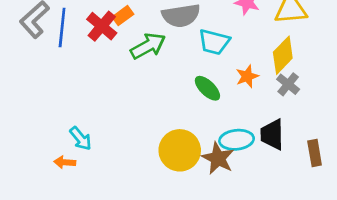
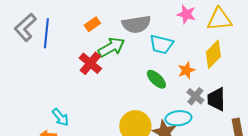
red cross: (102, 26) -> (90, 63), moved
gray cross: (288, 84) -> (195, 96), moved
black trapezoid: (272, 134) -> (216, 99), moved

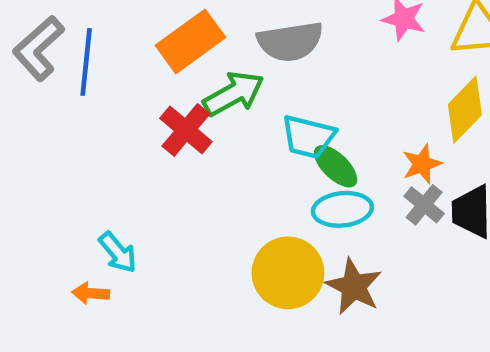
orange rectangle: (92, 24) -> (190, 41), size x1.8
cyan trapezoid: (161, 44) -> (308, 137), moved
orange star: (186, 70) -> (422, 164), moved
cyan ellipse: (178, 118) -> (342, 209), moved

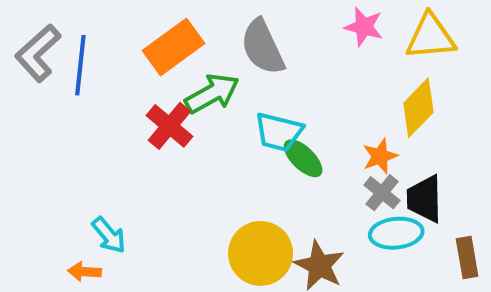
gray semicircle: (290, 41) -> (263, 47), turned 74
cyan ellipse: (342, 209) -> (396, 233), moved

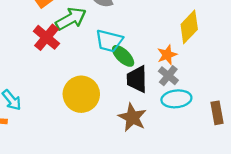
black trapezoid: (425, 199) -> (137, 79), moved
yellow circle: (261, 253) -> (81, 94), moved

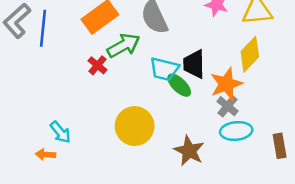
red cross: (46, 37) -> (97, 65), size x0.7
orange star: (167, 55) -> (226, 84), size x1.5
black trapezoid: (137, 79) -> (194, 64), moved

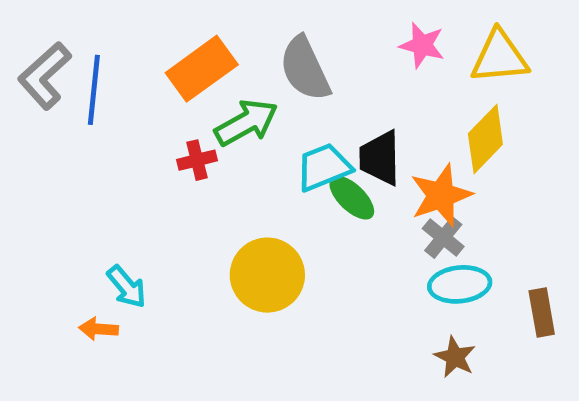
red cross: (97, 65) -> (197, 160), turned 36
cyan trapezoid: (164, 69) -> (324, 167), turned 144
brown star: (189, 151) -> (455, 357), moved, size x0.7

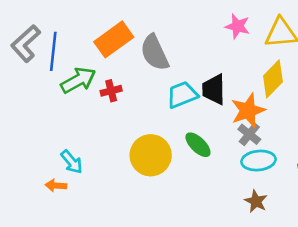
gray semicircle: (305, 69) -> (155, 53), moved
green arrow: (246, 123) -> (78, 80), moved
green ellipse: (352, 198) -> (198, 145), moved

